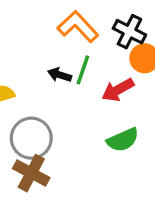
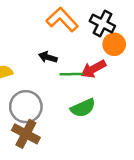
green line: (83, 70) -> (71, 74), moved, turned 70
green semicircle: (123, 140) -> (83, 108), moved

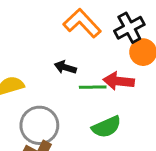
black cross: (102, 23) -> (129, 28), turned 35
red arrow: (93, 69) -> (119, 81), turned 35

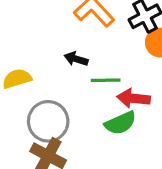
red arrow: (119, 81) -> (134, 98), moved

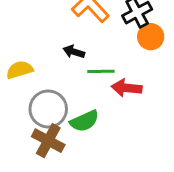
green semicircle: (120, 123) -> (84, 121), moved

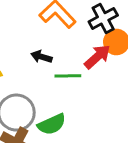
red arrow: (127, 88) -> (97, 57), moved, turned 132

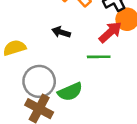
green line: (68, 76) -> (99, 57), moved

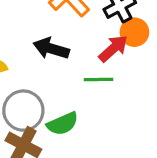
black arrow: (61, 32) -> (51, 49), size x1.5

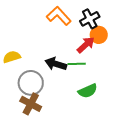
black arrow: (51, 49) -> (56, 64), moved
green semicircle: (63, 124) -> (88, 91), moved

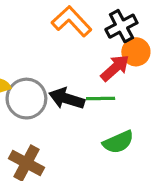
gray circle: (31, 83) -> (26, 99), moved

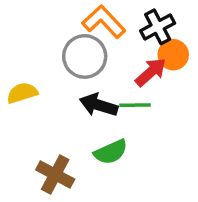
gray circle: (26, 99) -> (85, 56), moved
green semicircle: (118, 142) -> (111, 152), moved

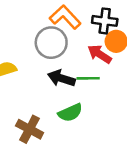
black cross: (158, 27) -> (105, 21), turned 35
red arrow: (151, 72) -> (100, 54), turned -105

